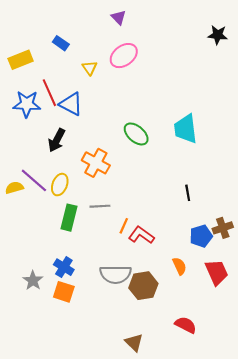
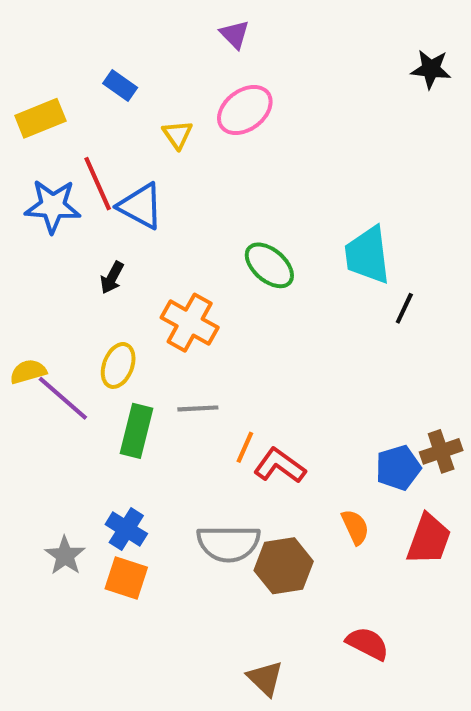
black arrow: (57, 140) -> (112, 278), size x0.7
purple line: (34, 180) -> (63, 398), moved
black line: (188, 193) -> (404, 308), moved, turned 35
red trapezoid: (217, 272) -> (429, 539), turned 44

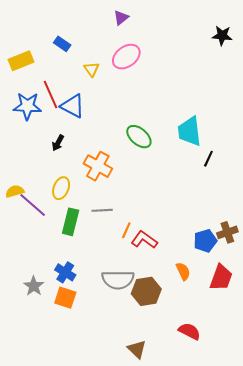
purple triangle: (235, 34) -> (121, 18), turned 35

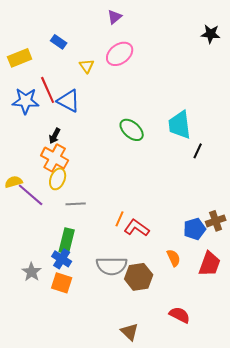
orange cross: (98, 166) -> (55, 158), moved
gray line: (102, 210) -> (76, 204), moved
green rectangle: (71, 222) -> (67, 241), moved

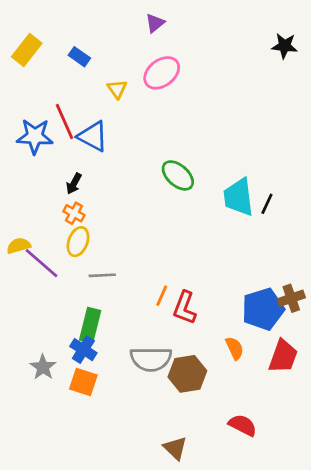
yellow rectangle: (20, 58) -> (27, 50), moved, turned -30
cyan trapezoid: (180, 125) -> (239, 197), moved
orange cross: (55, 158) -> (74, 213), size x0.6
red L-shape: (137, 228) -> (185, 308), turned -105
blue pentagon: (195, 229) -> (263, 309), size x1.4

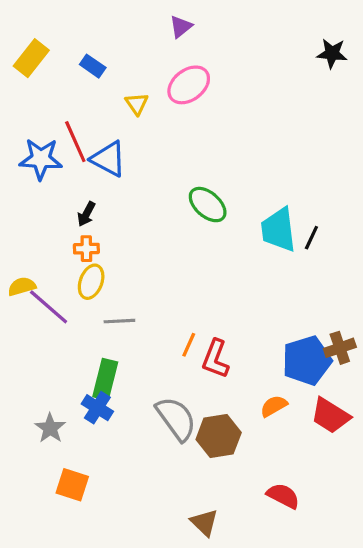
orange cross: (74, 213) -> (86, 249), turned -30
orange semicircle: (235, 348) -> (274, 406), turned -95
red trapezoid: (283, 356) -> (330, 416), turned 102
gray semicircle: (151, 359) -> (176, 419), turned -126
orange square: (83, 382) -> (72, 485), moved

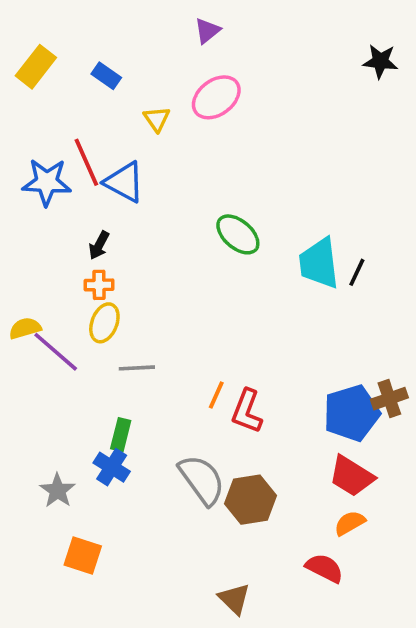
green rectangle: (105, 379) -> (121, 435), size x0.7
orange semicircle: (274, 406) -> (350, 523), moved
red trapezoid: (330, 416) -> (352, 476), moved

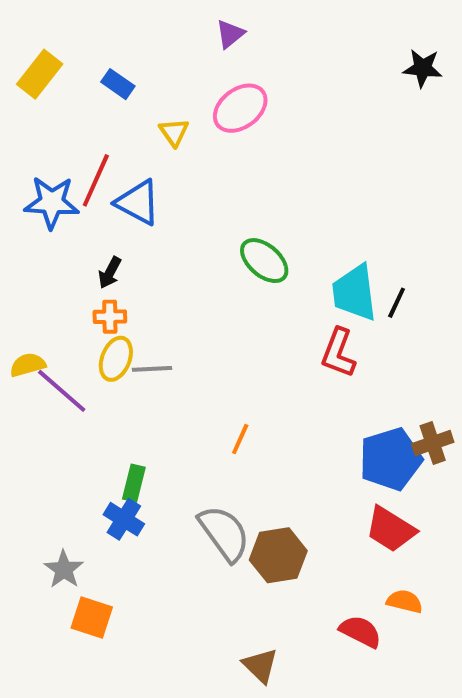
red line: (86, 162) -> (96, 180), turned 48
gray line: (137, 368) -> (152, 369), moved
red L-shape: (247, 411) -> (338, 353), moved
gray star: (58, 491) -> (64, 569), moved
orange semicircle: (350, 523) -> (405, 601), moved, turned 44

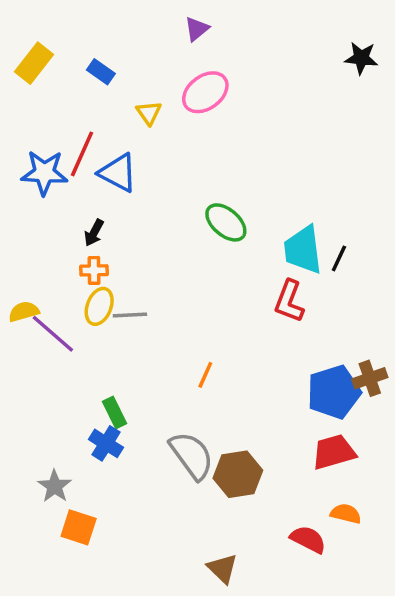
green rectangle: (134, 483) -> (115, 413), turned -40
red trapezoid: (391, 529) -> (334, 452), turned 132

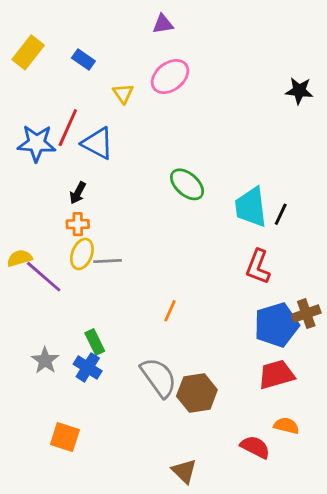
purple triangle: (197, 29) -> (163, 24), turned 30
black star: (361, 58) -> (299, 91), moved
red L-shape: (289, 301) -> (258, 267), moved
gray star: (55, 486) -> (45, 360), moved

